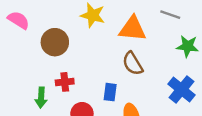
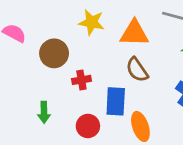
red cross: (65, 82) -> (81, 80), moved
blue rectangle: (110, 92) -> (116, 101), size x1.5

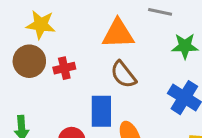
yellow star: (92, 22) -> (41, 25), moved
red cross: (81, 80) -> (64, 68), moved

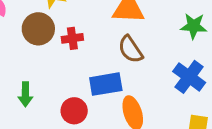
blue rectangle: (101, 111) -> (106, 84), turned 76

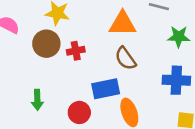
blue cross: (189, 77) -> (176, 80), turned -32

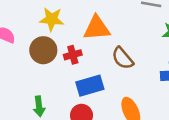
orange triangle: (123, 24) -> (97, 28), moved
blue rectangle: (106, 89) -> (90, 86), moved

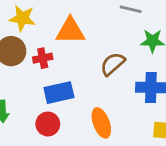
brown semicircle: (123, 58) -> (113, 64), moved, turned 85

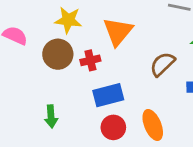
orange triangle: (70, 31) -> (118, 31), turned -48
red circle: (48, 124) -> (113, 127), moved

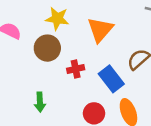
red cross: (90, 60) -> (76, 69), moved
blue rectangle: (108, 95) -> (111, 79), moved, turned 65

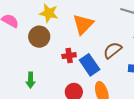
red cross: (76, 69) -> (69, 56), moved

